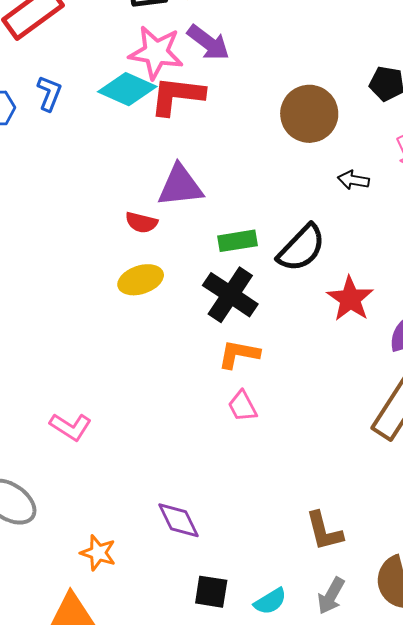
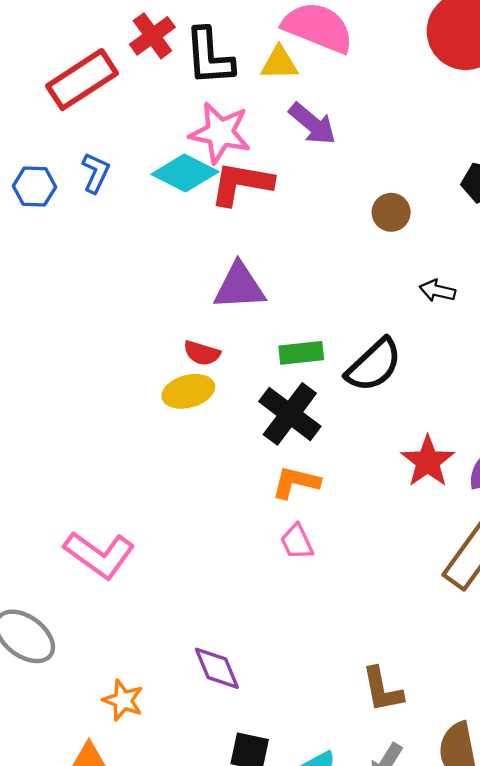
purple arrow: (208, 43) -> (312, 124), moved
brown circle: (309, 114) -> (391, 212), size x0.6
red semicircle: (141, 222) -> (202, 353), moved
red star: (350, 299) -> (428, 461), moved
pink L-shape: (71, 427) -> (99, 555), size x1.5

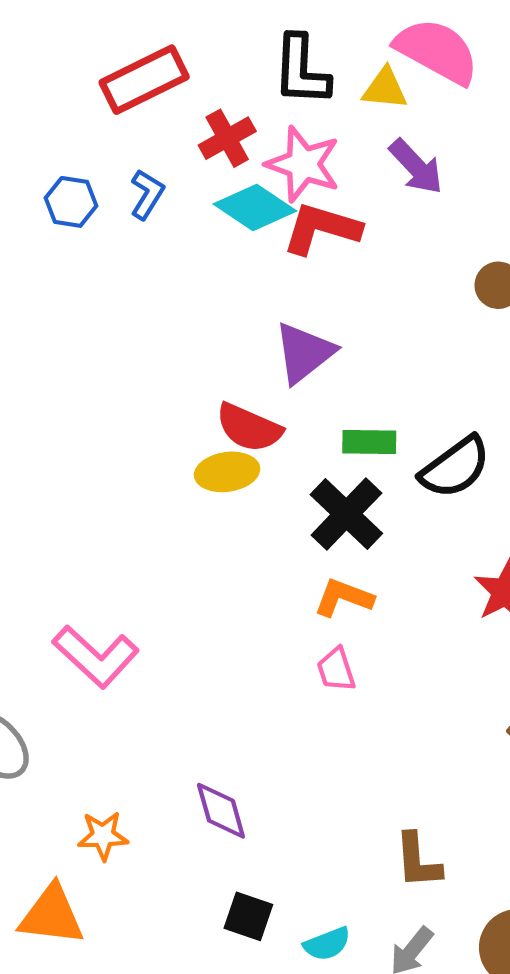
red cross: (152, 36) -> (227, 138), moved
purple triangle: (239, 287) -> (304, 353), turned -42
red semicircle: (202, 353) -> (249, 428), size x1.5
orange star: (123, 700) -> (103, 836), turned -30

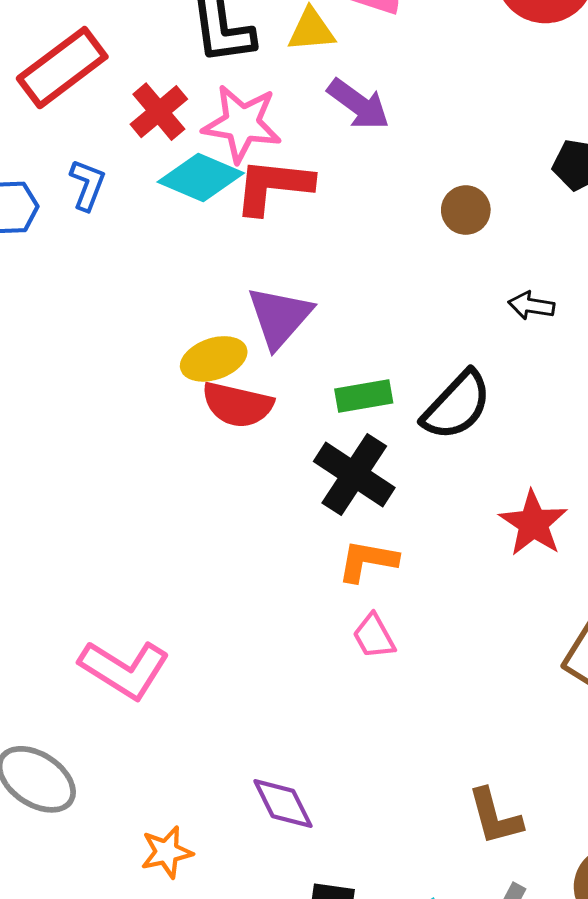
yellow ellipse: (227, 472) -> (214, 359), moved

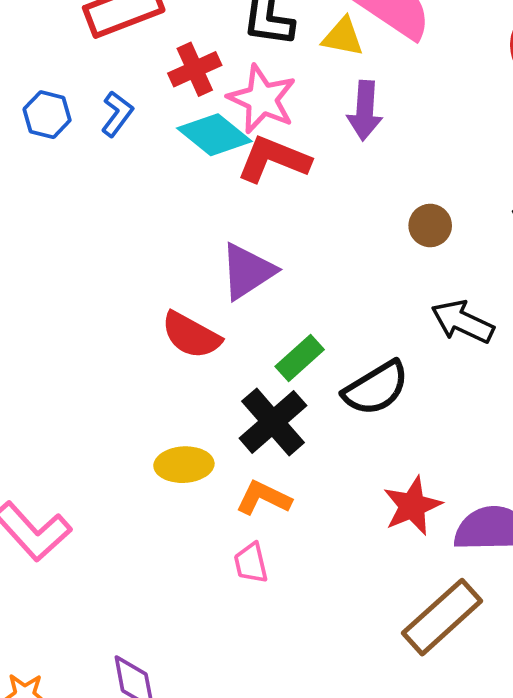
purple arrow: (358, 104) -> (365, 111), turned 42
black arrow: (531, 306) -> (463, 322), size x1.6
yellow ellipse: (214, 359) -> (184, 465), moved
green rectangle: (364, 396) -> (300, 358), turned -48

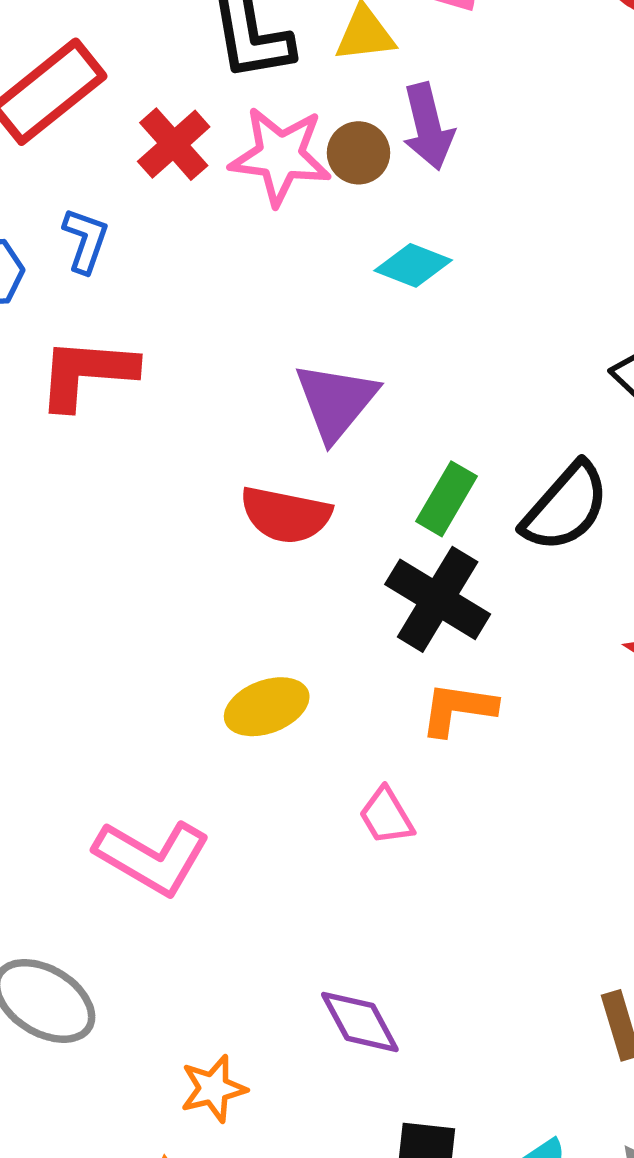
cyan diamond: (214, 135) -> (413, 265), moved, size x0.7
red L-shape: (273, 159) -> (87, 373), moved
brown circle: (430, 225) -> (358, 153), moved
yellow ellipse: (184, 465) -> (267, 707), moved
pink trapezoid: (251, 563) -> (386, 816), moved

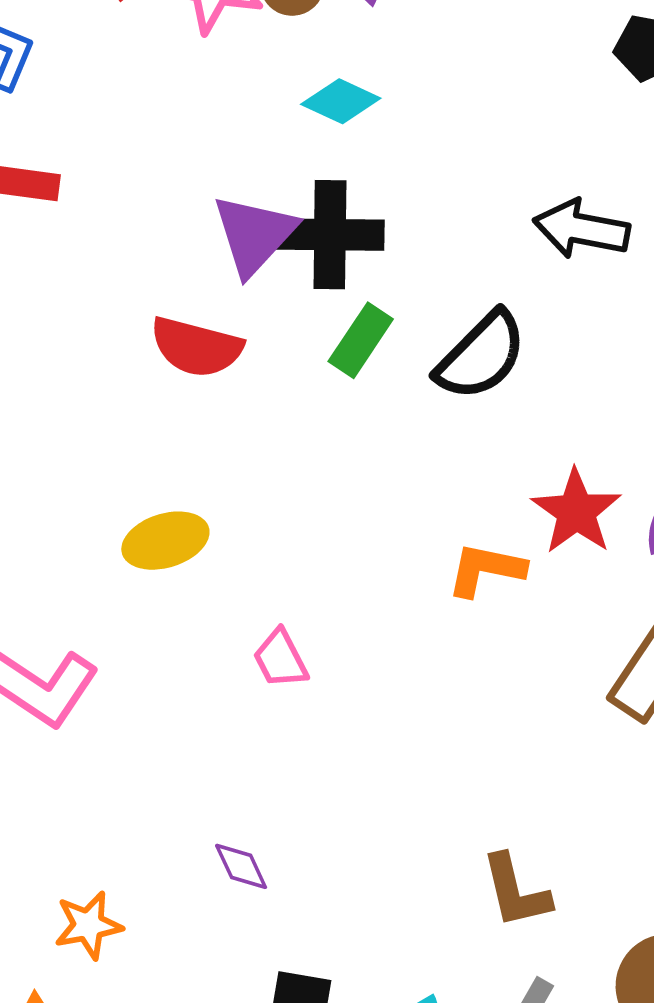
black cross: (438, 599) -> (330, 235), moved, turned -34
orange L-shape: (458, 709) -> (486, 570), moved
purple diamond: (360, 1022) -> (241, 866), size x0.7

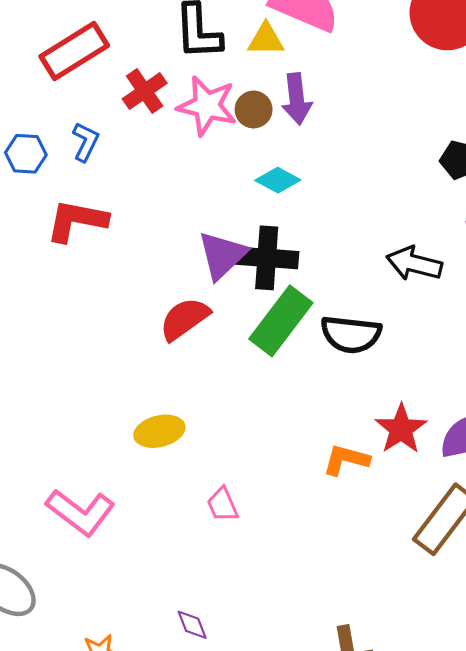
green rectangle: (361, 340) -> (281, 321), size x1.6
red semicircle: (196, 347) -> (184, 319), turned 126
black semicircle: (481, 356) -> (351, 334), turned 48

